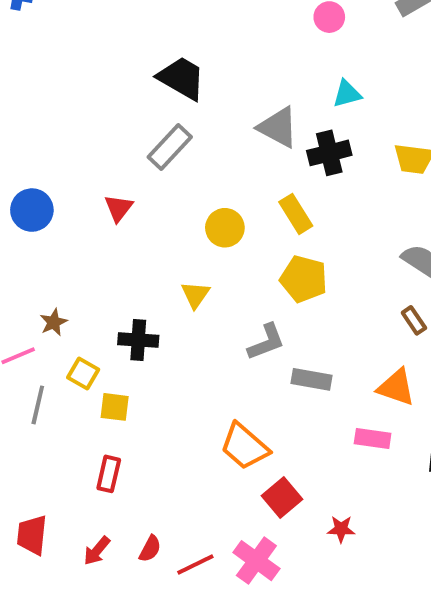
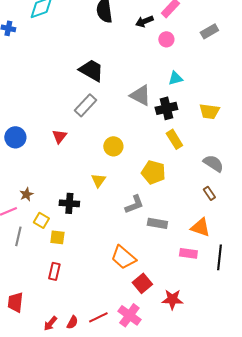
yellow rectangle: (296, 214) -> (174, 139), moved
red star: (341, 529) -> (172, 299), size x1.5
red semicircle: (150, 549) -> (72, 322), moved
red arrow: (97, 551) -> (50, 323), moved

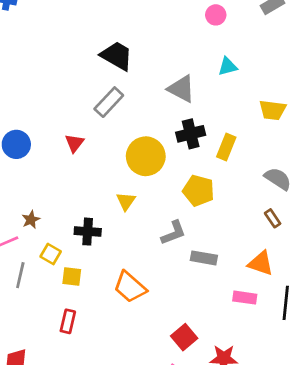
black cross: (166, 108) -> (191, 134), moved
yellow rectangle: (174, 139) -> (226, 147), turned 54
yellow circle: (113, 146) -> (146, 156), size x1.5
orange trapezoid: (123, 257) -> (130, 287), moved

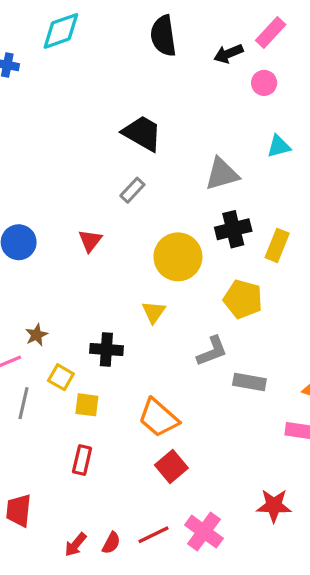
gray triangle: (181, 89) -> (222, 174), turned -44
gray rectangle: (109, 102) -> (132, 190), size x0.7
red square: (184, 337) -> (171, 467), moved

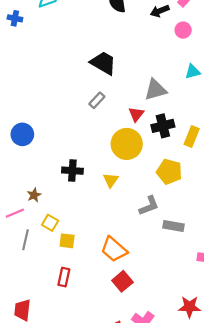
red triangle: (90, 241) -> (136, 114), moved
black cross: (106, 350) -> (72, 171), moved

